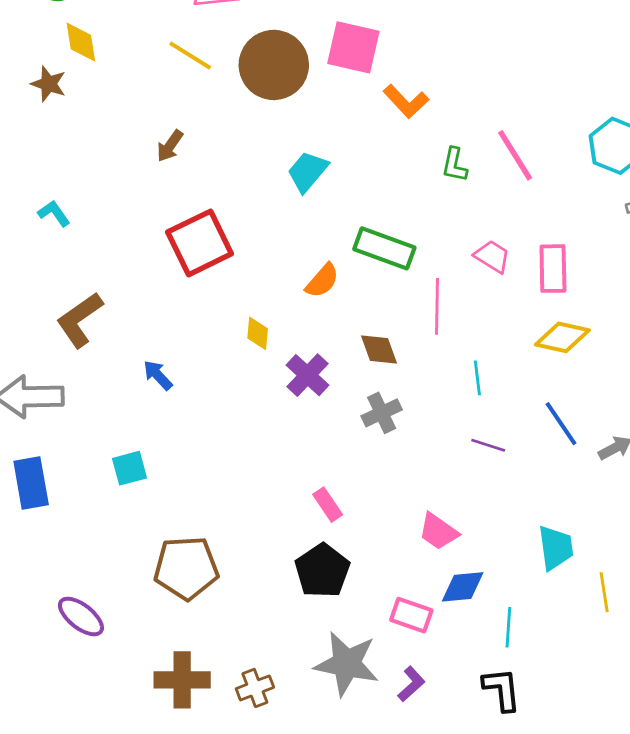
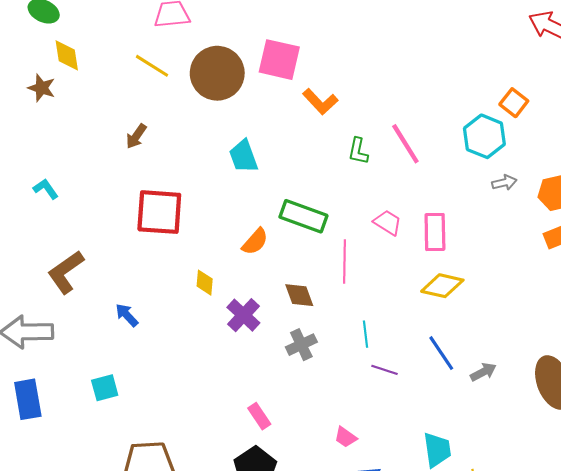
cyan trapezoid: (307, 171) -> (243, 156), turned -60
red square: (200, 243) -> (159, 212), turned 30
cyan line: (477, 378) -> (366, 334), moved
pink trapezoid: (438, 532) -> (346, 437), size x0.7

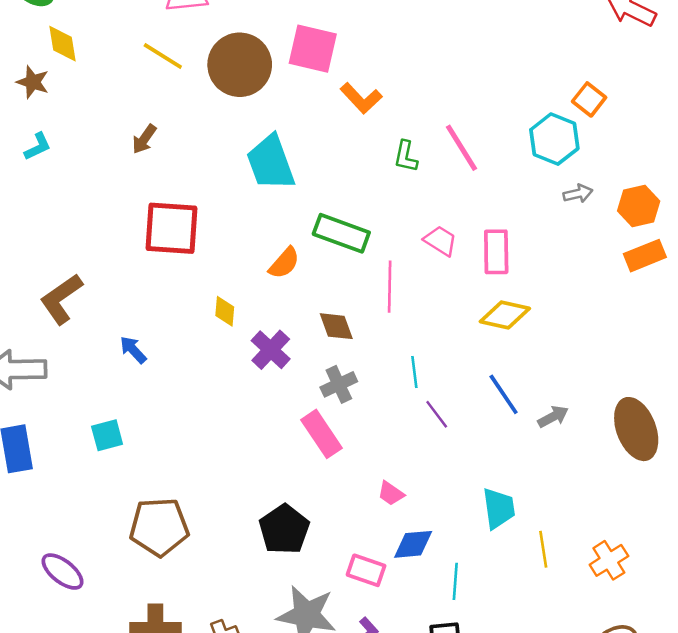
cyan trapezoid: (243, 156) -> (271, 163), size x1.4
cyan L-shape: (46, 189) -> (38, 147), moved, turned 100
purple line: (384, 370) -> (437, 414), turned 35
pink rectangle: (259, 416) -> (321, 434), moved, size x1.5

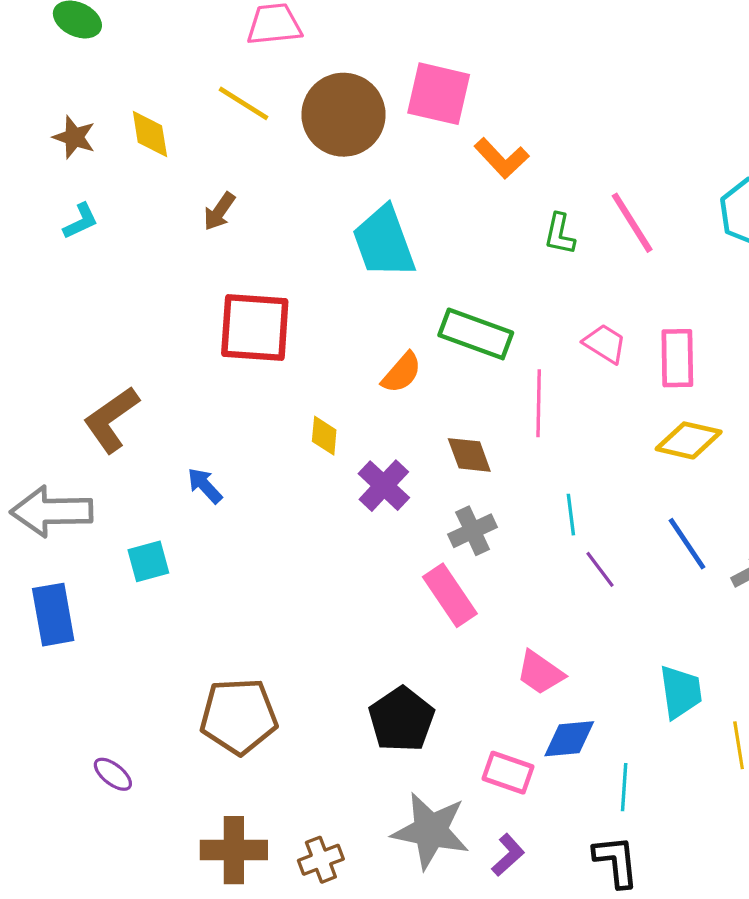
yellow diamond: (62, 44) -> (150, 134), moved
cyan square: (107, 435) -> (148, 561), moved
pink trapezoid: (391, 493) -> (540, 673), size x1.4
purple ellipse: (62, 572) -> (113, 774), size x0.7

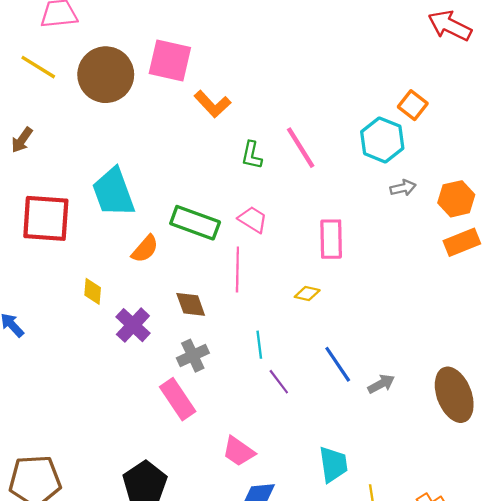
cyan trapezoid: (384, 242) -> (113, 192), moved
pink trapezoid: (605, 344) -> (253, 219), moved
yellow diamond: (689, 440) -> (307, 294), moved, size x0.6

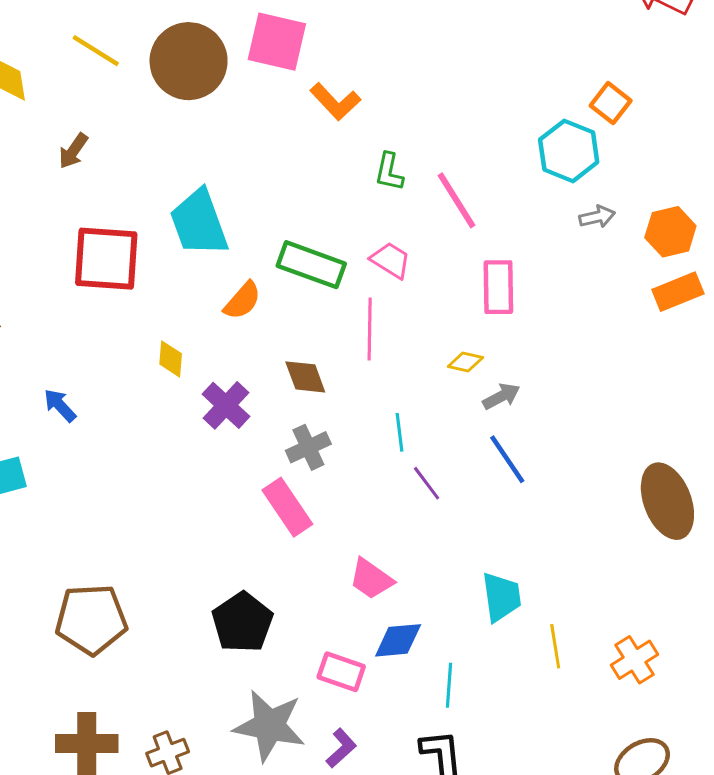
pink line: (301, 148) -> (456, 200), moved
gray arrow: (381, 384) -> (501, 396), moved

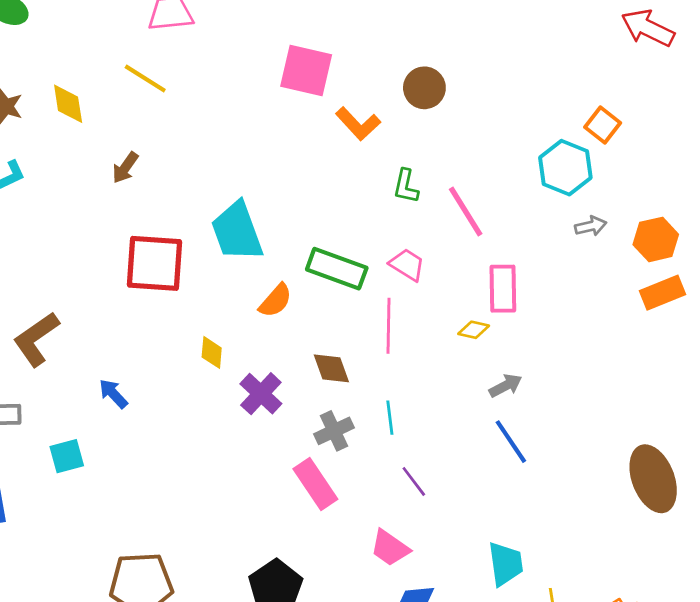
brown circle: (189, 61) -> (424, 88), moved, size x0.6
yellow diamond: (465, 362) -> (474, 330), moved
cyan line: (400, 432) -> (390, 418), moved
purple line: (427, 483) -> (414, 481), moved

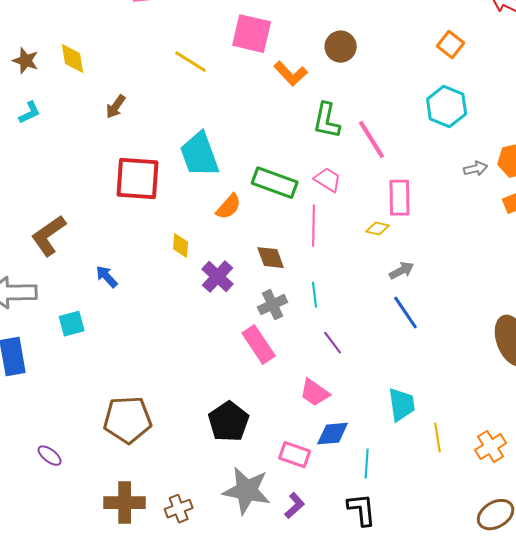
yellow line: (145, 79) -> (191, 62), moved
orange square: (603, 125) -> (451, 45), moved
green L-shape: (406, 186) -> (327, 121), size x1.4
gray arrow: (591, 226) -> (476, 169), moved

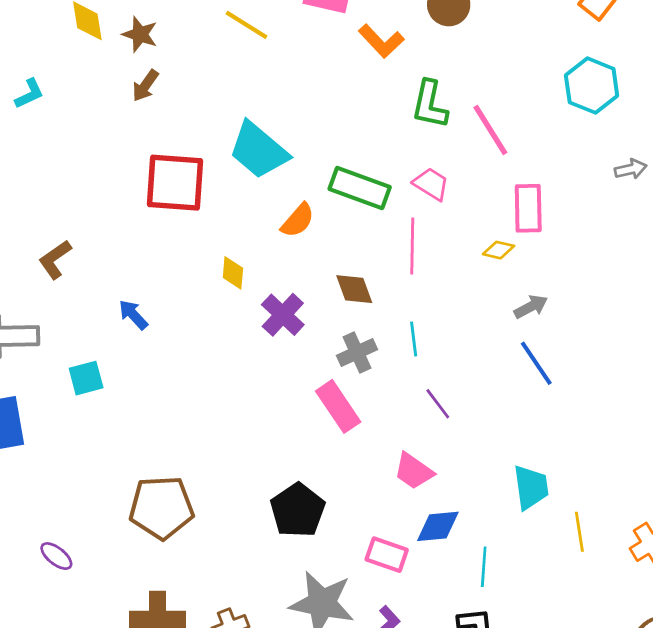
brown star: (26, 61) -> (140, 34), moved
cyan trapezoid: (200, 155) -> (259, 150), turned -30
brown L-shape: (49, 236) -> (55, 259), size x0.7

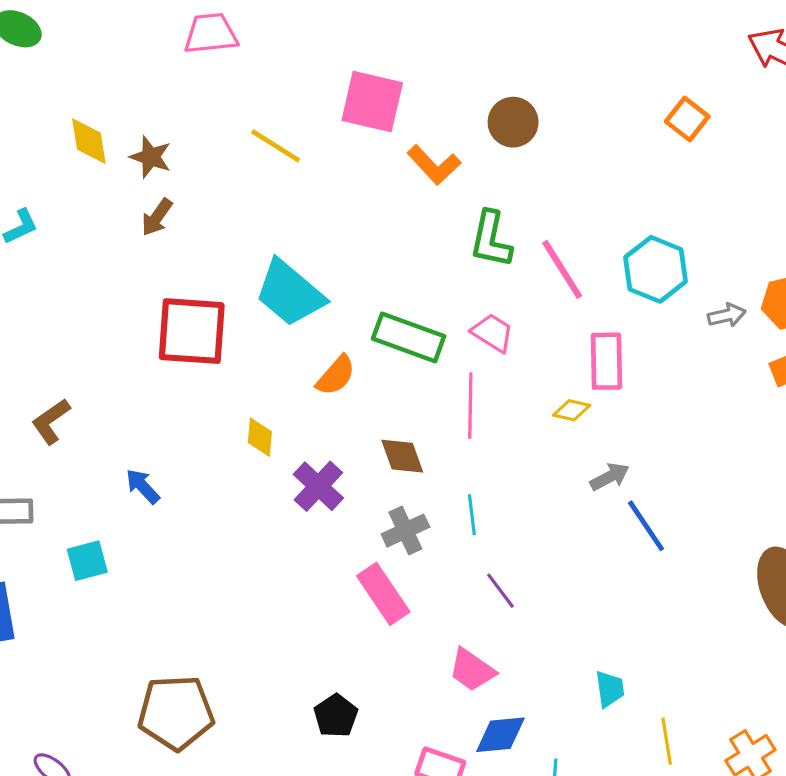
cyan hexagon: (592, 86) -> (656, 269), moved
blue line: (536, 363) -> (646, 526), moved
cyan trapezoid: (531, 487) -> (610, 689), size x0.7
black pentagon: (298, 510) -> (336, 716), size x0.7

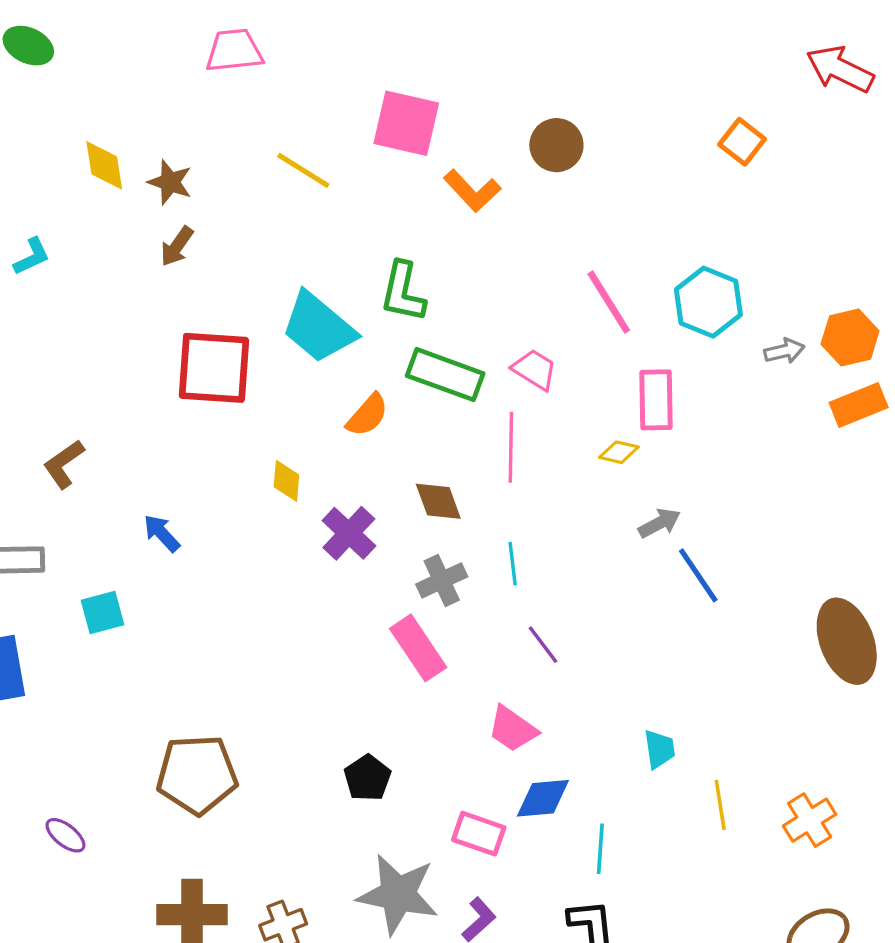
green L-shape: (491, 239) -> (403, 292), moved

